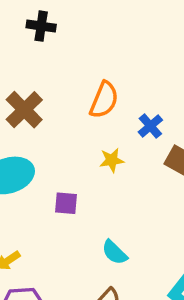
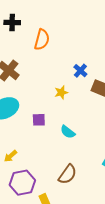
orange semicircle: (104, 100) -> (42, 40), moved
cyan semicircle: (114, 252) -> (68, 132), moved

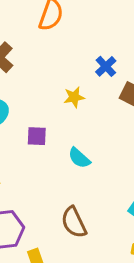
brown semicircle: (68, 174) -> (74, 222), turned 115

